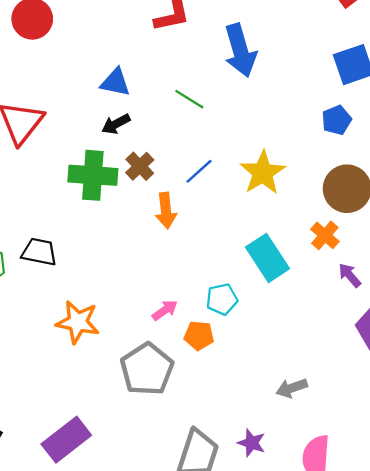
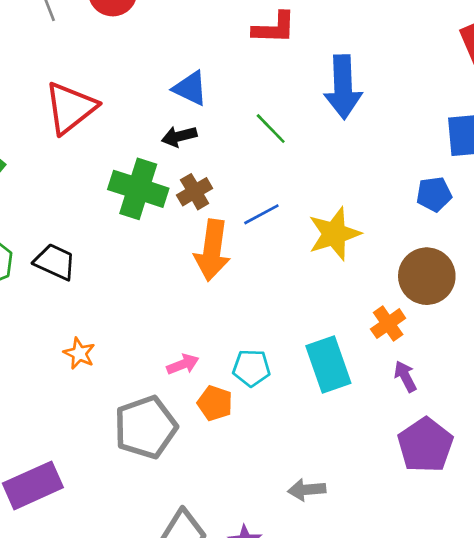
orange arrow: (166, 211) -> (212, 250), size x1.4
cyan rectangle: (267, 258) -> (328, 365), moved
orange star: (78, 322) -> (79, 353), size x0.6

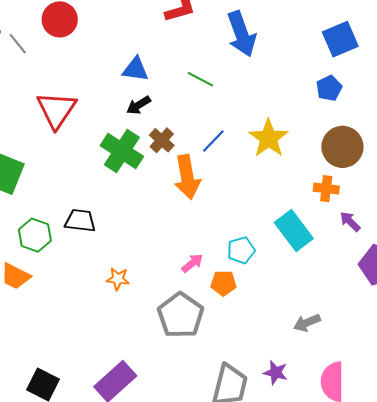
green cross: (138, 189) -> (122, 151), turned 33
orange cross: (388, 324) -> (326, 189), turned -30

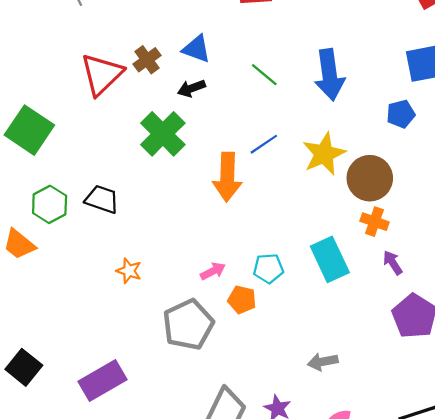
blue arrow: (242, 34) -> (329, 75), moved
brown cross: (162, 140) -> (147, 60), moved
brown circle: (342, 147) -> (370, 178), moved

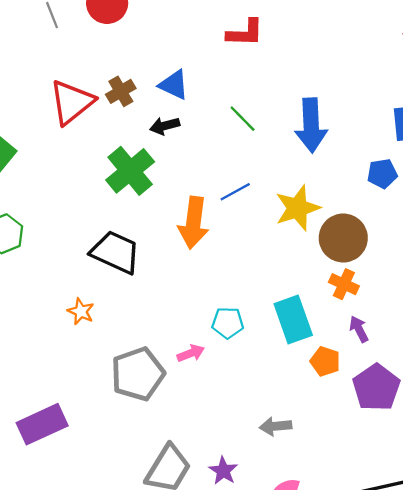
black trapezoid: (102, 199) -> (115, 252), moved, size x1.4
pink arrow: (213, 271) -> (191, 353), moved
orange pentagon: (242, 300) -> (325, 361), moved

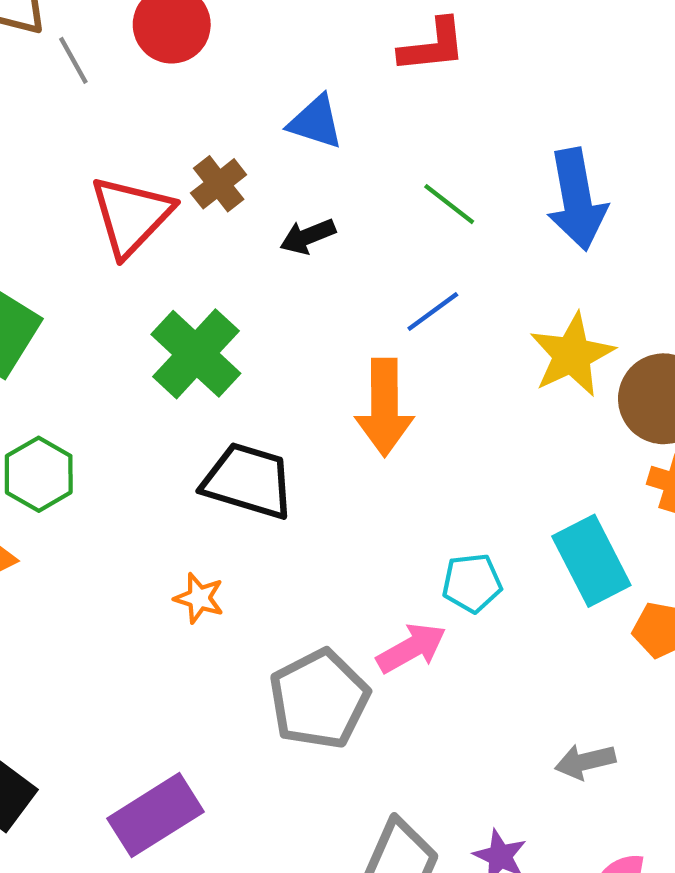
blue triangle: (174, 85) -> (316, 122), moved
green cross: (130, 171) -> (196, 354), moved
blue line: (235, 192) -> (433, 312), moved
pink arrow: (191, 353) -> (411, 648), size x1.4

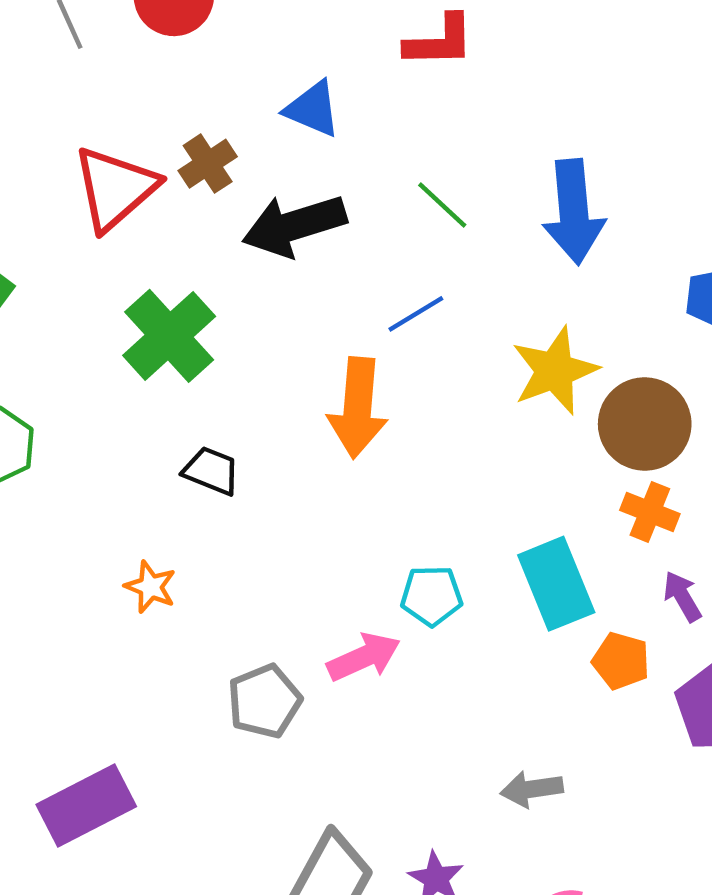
black arrow: (308, 236) -> (294, 225), size x1.8
black trapezoid: (248, 481) -> (211, 471), size x0.6
gray pentagon: (319, 699) -> (264, 701), size x0.7

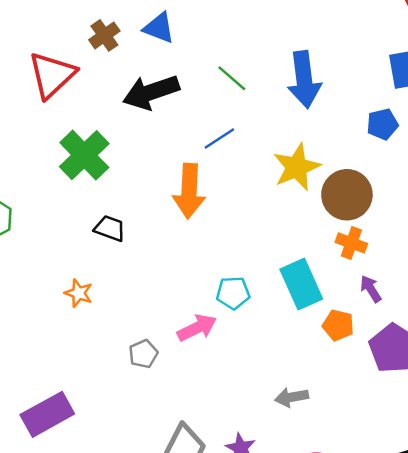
brown cross: (208, 164) -> (104, 35), moved
gray pentagon: (264, 701) -> (143, 354), size x0.7

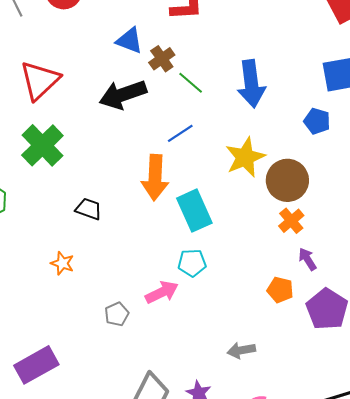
brown cross: (104, 35) -> (162, 59), moved
blue pentagon: (382, 124) -> (317, 121), turned 30
green cross: (84, 155) -> (42, 145), moved
orange cross: (351, 243) -> (291, 221), turned 30
cyan rectangle: (301, 284) -> (194, 211), moved

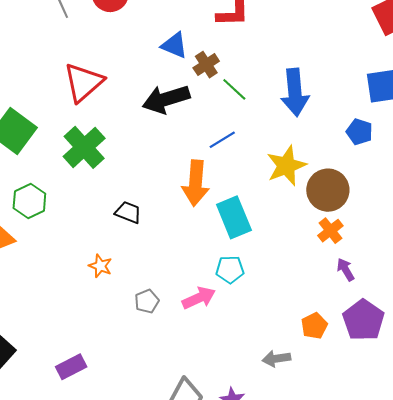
orange pentagon: (280, 290) -> (314, 326), moved, turned 30
gray pentagon: (117, 314) -> (147, 301), moved
purple rectangle: (36, 365) -> (71, 367), size x0.7

